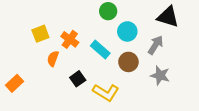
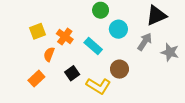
black triangle: (168, 17) -> (156, 15), turned -40
brown circle: (128, 62) -> (119, 69), moved
gray star: (160, 75) -> (170, 52), moved
orange rectangle: (14, 83) -> (36, 79), moved

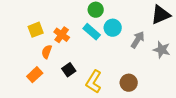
black triangle: (156, 15) -> (161, 15), moved
cyan rectangle: (93, 46) -> (92, 32), moved
brown circle: (119, 69) -> (129, 83), moved
yellow L-shape: (98, 86) -> (94, 82), turned 90

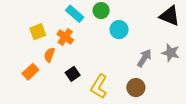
black triangle: (161, 15) -> (170, 16), turned 45
cyan rectangle: (92, 32) -> (75, 14), moved
gray arrow: (138, 40) -> (144, 58), moved
orange rectangle: (35, 75) -> (30, 72), moved

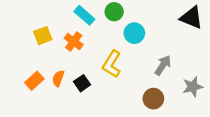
gray star: (171, 53) -> (193, 87), moved, turned -30
orange semicircle: (49, 55) -> (58, 78), moved
yellow L-shape: (99, 86) -> (112, 64), moved

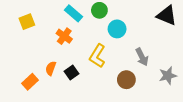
yellow square: (43, 36) -> (27, 22), moved
gray arrow: (163, 65) -> (142, 57), turned 120
orange rectangle: (34, 81) -> (30, 82), moved
brown circle: (153, 99) -> (126, 80), moved

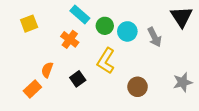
green circle: (99, 10) -> (105, 26), moved
black triangle: (167, 15) -> (182, 17), turned 35
gray arrow: (142, 57) -> (154, 37), moved
orange semicircle: (51, 68) -> (47, 70), moved

